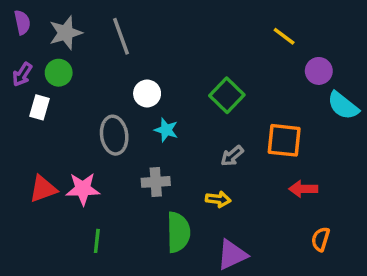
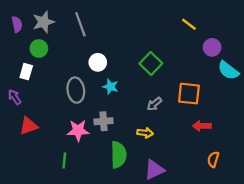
purple semicircle: (22, 22) -> (17, 24), moved
purple arrow: (22, 74) -> (15, 97), moved, turned 112
pink star: (83, 189) -> (78, 130), moved

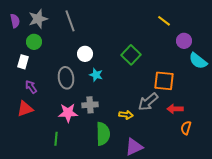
purple arrow: (15, 97) -> (31, 87), moved
gray arrow: (154, 104) -> (148, 102), moved, size x1.5
orange semicircle: (213, 159) -> (186, 128), moved

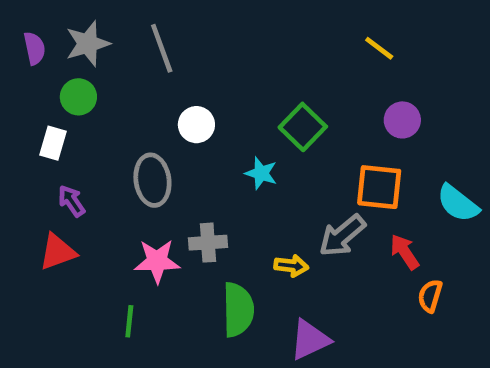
purple circle: (184, 41) -> (402, 120), moved
cyan semicircle: (198, 61) -> (458, 203), moved
cyan star: (96, 75) -> (261, 173), moved
red arrow: (175, 109) -> (405, 252), turned 56

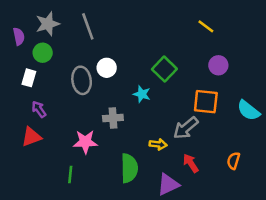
purple semicircle: (34, 48) -> (19, 36), moved
gray ellipse: (152, 180) -> (82, 80), moved
gray cross: (208, 243) -> (113, 118), moved
red arrow: (405, 252) -> (191, 163), moved

